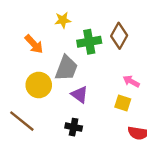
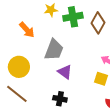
green cross: (89, 42) -> (73, 17), moved
yellow circle: (39, 85) -> (19, 67), moved

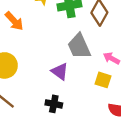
gray trapezoid: (54, 50) -> (79, 46), moved, turned 135

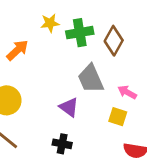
orange arrow: (14, 21) -> (17, 50), turned -90

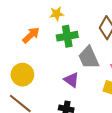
green cross: (80, 33) -> (67, 36), moved

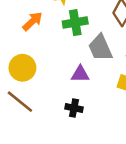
purple triangle: (72, 80) -> (80, 74), turned -35

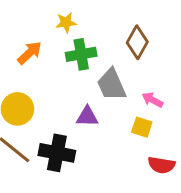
black cross: (74, 108) -> (57, 153), moved, size x1.6

